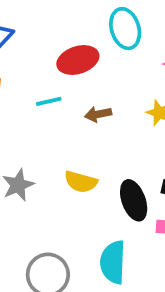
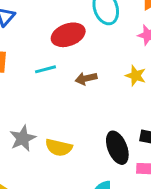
yellow semicircle: (81, 182) -> (59, 147), moved

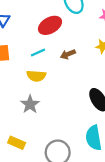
yellow semicircle: (59, 147) -> (36, 76), moved

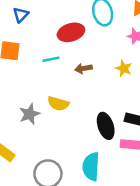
yellow semicircle: (36, 76) -> (58, 104), moved

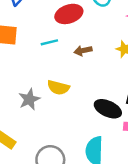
black ellipse: (106, 126) -> (108, 109), turned -45

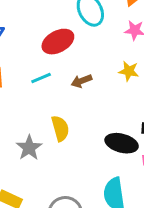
yellow semicircle: (58, 88) -> (60, 128), turned -110

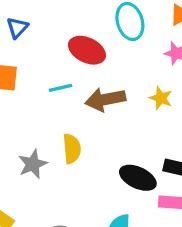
red ellipse: (58, 42) -> (87, 50), turned 44
brown arrow: (81, 81) -> (105, 99), size x1.6

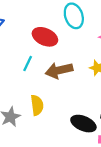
cyan line: (60, 88) -> (28, 64), turned -49

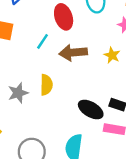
red ellipse: (45, 37) -> (64, 17), turned 40

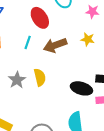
gray star: (18, 93) -> (17, 80), moved

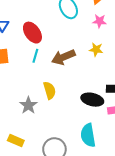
red ellipse: (40, 18) -> (32, 33), moved
gray star: (17, 80) -> (28, 105), moved

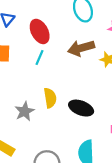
brown arrow: (63, 57) -> (81, 48), moved
black ellipse: (92, 100) -> (81, 108), moved

